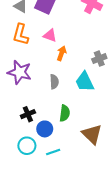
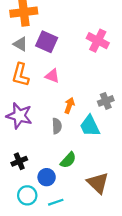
orange arrow: (62, 53) -> (69, 105), moved
green semicircle: (65, 113) -> (68, 160), turned 35
black cross: (28, 114) -> (19, 161), moved

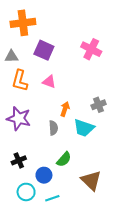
gray triangle: (20, 44) -> (11, 56), moved, turned -32
cyan trapezoid: (90, 126) -> (84, 128), turned -45

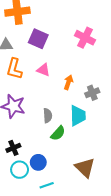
orange arrow: (65, 109) -> (68, 82), moved
cyan trapezoid: (84, 128) -> (78, 116), turned -110
green semicircle: (64, 159) -> (58, 133), moved
cyan circle: (26, 192) -> (20, 170), moved

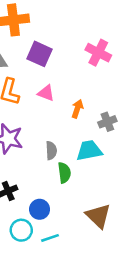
cyan trapezoid: (78, 116) -> (89, 151), turned -100
green semicircle: (58, 133) -> (64, 173), turned -49
cyan circle: (20, 170) -> (21, 230), moved

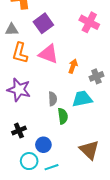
purple square: (40, 54) -> (43, 23), turned 30
pink triangle: (46, 93) -> (49, 54), size x1.5

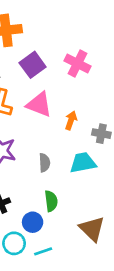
pink cross: (89, 22) -> (78, 63), moved
gray cross: (96, 76) -> (101, 134), turned 32
green semicircle: (63, 116) -> (51, 201), moved

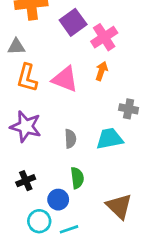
pink cross: (78, 63) -> (104, 37), turned 30
purple square: (33, 65) -> (73, 22), moved
orange arrow: (71, 120) -> (101, 71), moved

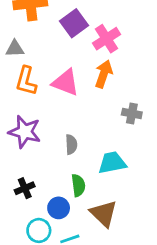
orange arrow: (101, 71) -> (104, 74), size x1.4
cyan trapezoid: (110, 139) -> (112, 163), moved
brown triangle: (119, 206) -> (104, 214), moved

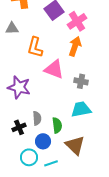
orange L-shape: (26, 81) -> (35, 47), moved
pink triangle: (66, 82) -> (54, 69), moved
gray cross: (132, 113) -> (81, 81), moved
gray semicircle: (71, 144) -> (37, 118), moved

